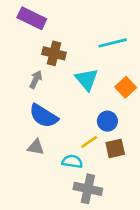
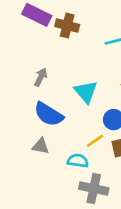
brown cross: (54, 53) -> (67, 25), moved
cyan triangle: (87, 79) -> (86, 92), moved

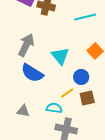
gray arrow: (41, 77) -> (26, 45), size x1.6
gray triangle: (41, 146) -> (23, 111), moved

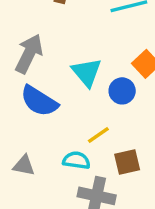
blue circle: (81, 77) -> (122, 91), moved
brown square: (87, 98) -> (127, 162), moved

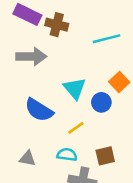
gray arrow: (29, 54) -> (31, 56), moved, turned 64
yellow line: (98, 135) -> (76, 128), moved

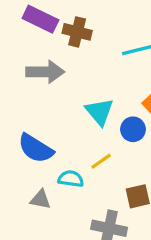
blue semicircle: (39, 110) -> (36, 148), moved
cyan semicircle: (67, 155) -> (71, 179), moved

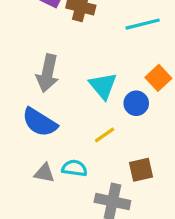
gray arrow: (45, 72) -> (48, 73), moved, turned 102
cyan semicircle: (71, 179) -> (74, 168), moved

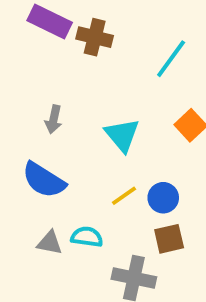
cyan line: (143, 24) -> (171, 59), turned -40
gray arrow: (48, 73) -> (54, 119), size x0.6
blue circle: (136, 103) -> (163, 198), moved

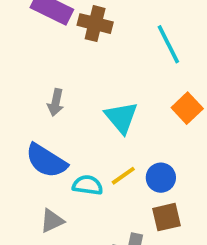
cyan line: (171, 59) -> (168, 44), turned -63
cyan semicircle: (87, 237) -> (88, 185), moved
gray triangle: (50, 243) -> (52, 221), turned -36

